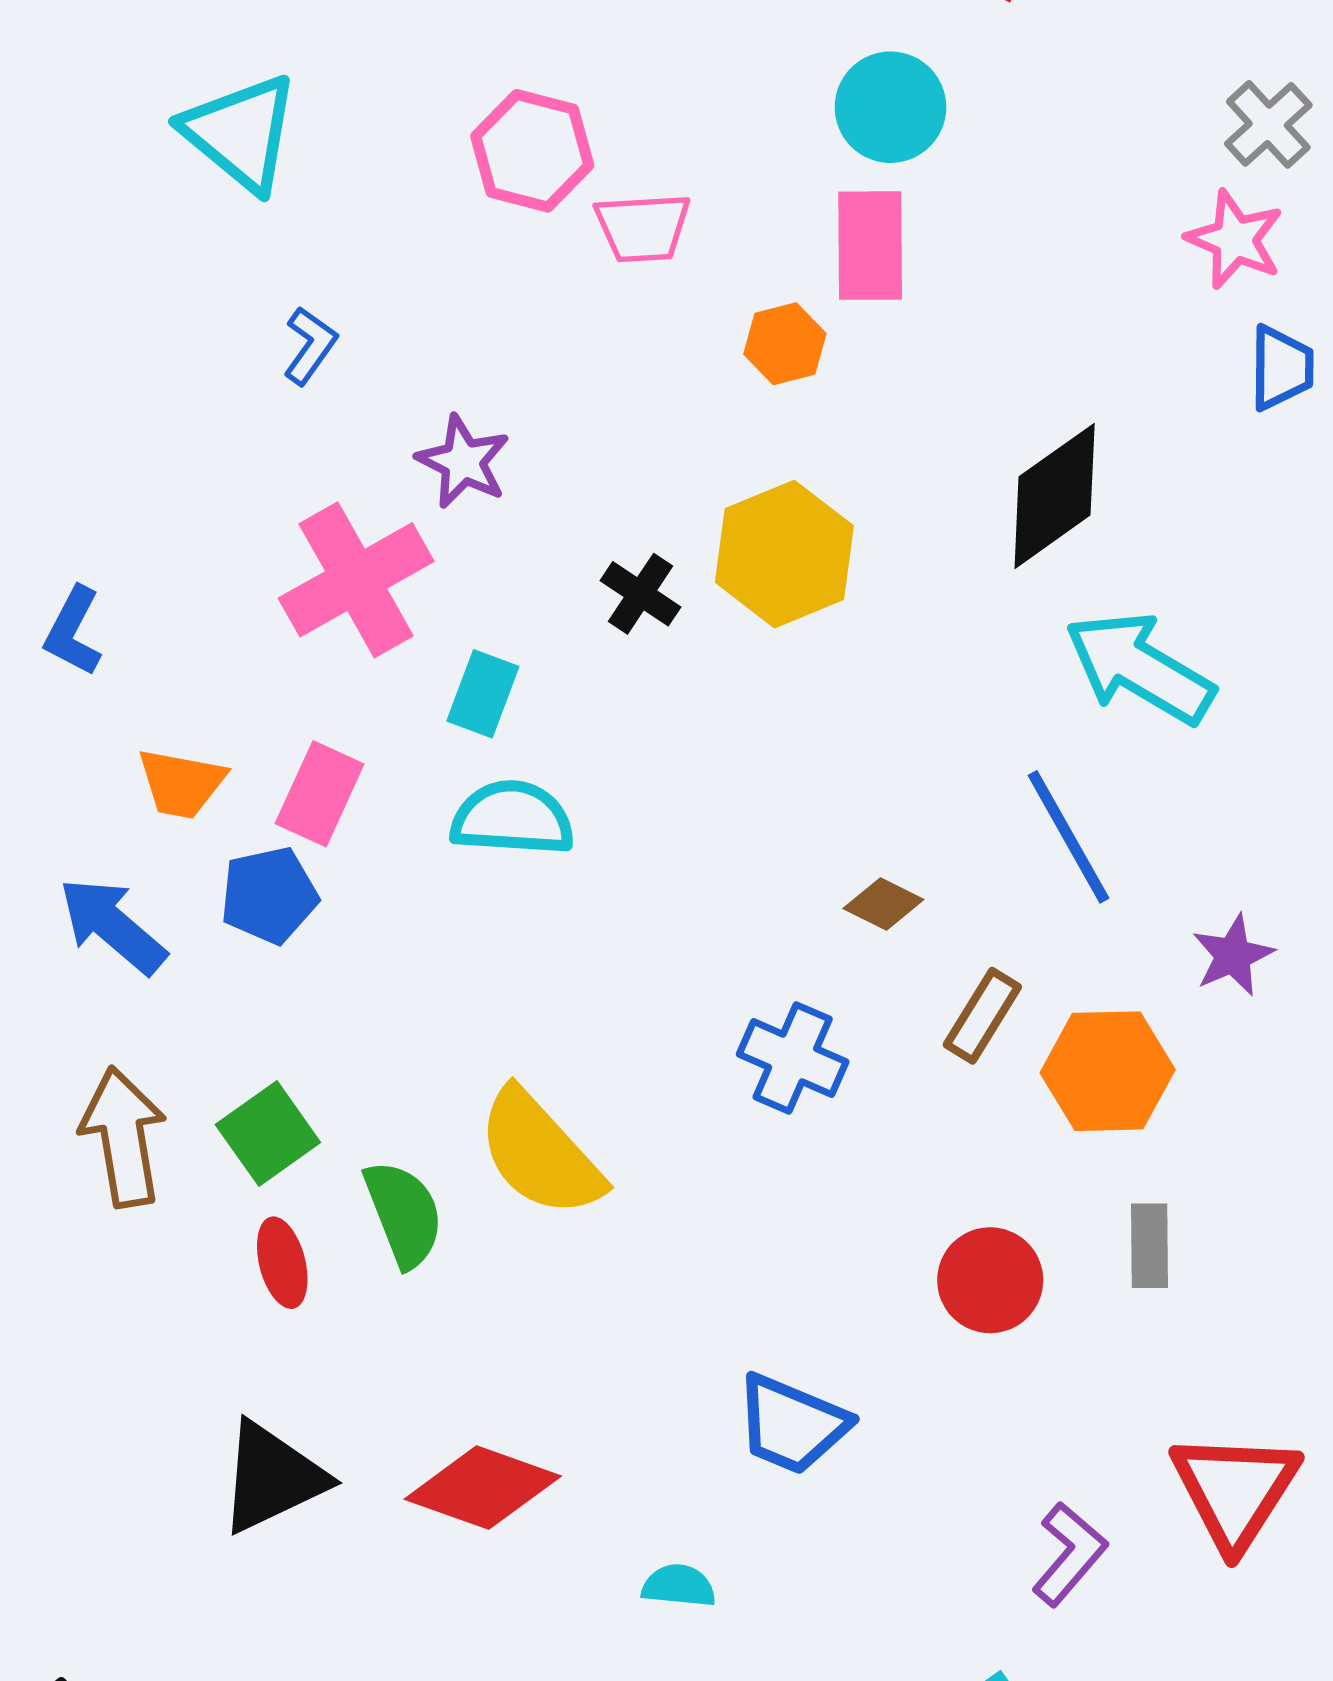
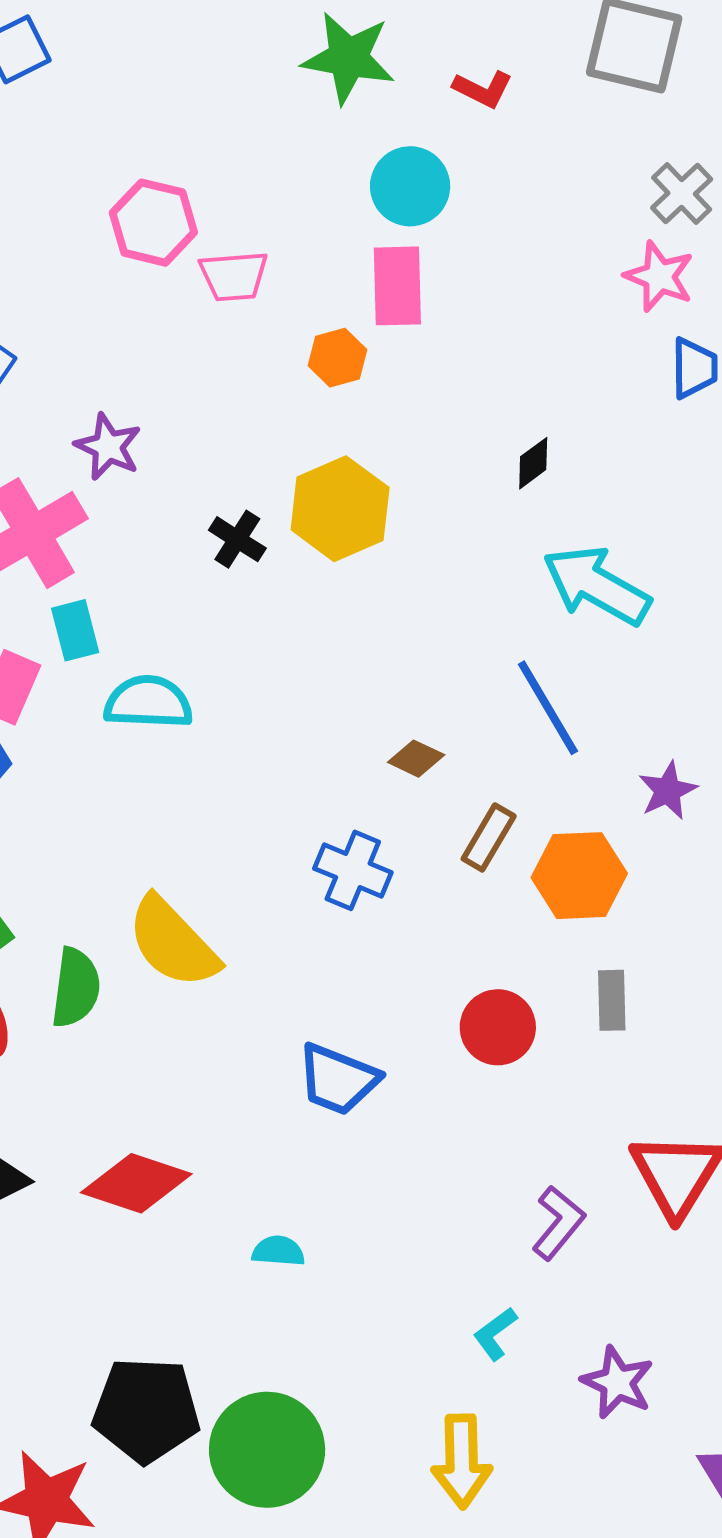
black diamond: (1055, 496) -> (533, 463), size x0.5
cyan rectangle: (483, 694) -> (75, 630), moved, turned -34
green semicircle: (404, 1214) -> (76, 988), turned 30
blue trapezoid: (792, 1424) -> (338, 1079), moved

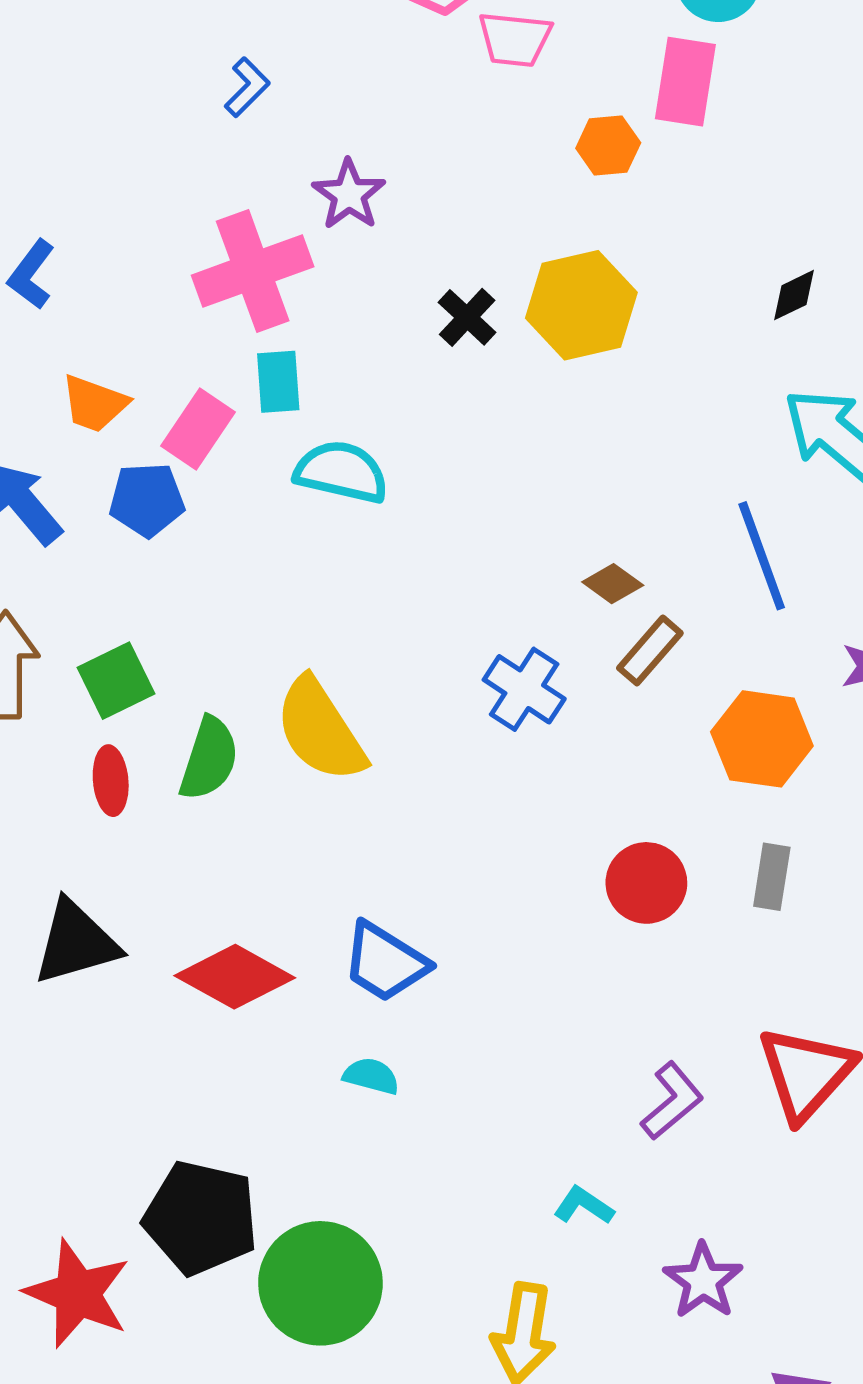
brown rectangle: (489, 837) -> (650, 651), moved
blue trapezoid: (338, 1079) -> (385, 962), moved
cyan L-shape: (495, 1334) -> (584, 1206), turned 60

